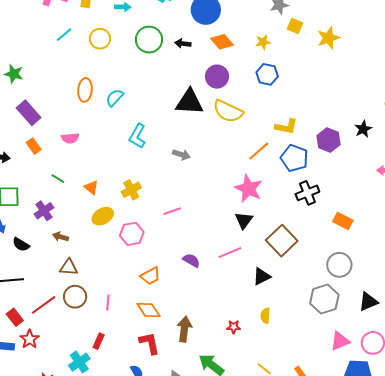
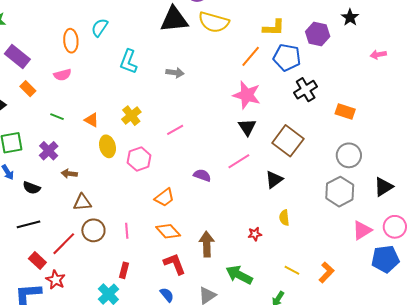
orange ellipse: (85, 90) -> (71, 41), moved
yellow ellipse: (103, 216) -> (107, 146), turned -65

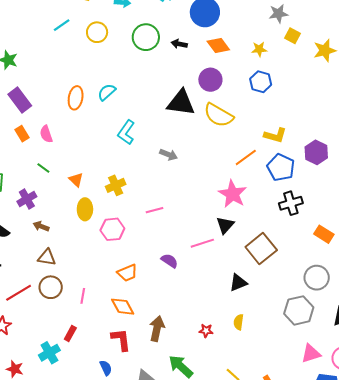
pink semicircle: (63, 75) -> (46, 134), moved, turned 72
pink line: (239, 161) -> (202, 243), moved

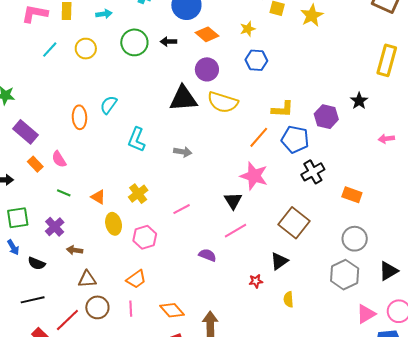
black triangle: (225, 225) -> (233, 201), moved
orange trapezoid: (127, 273) -> (136, 279), moved
red star: (206, 331) -> (256, 281), moved

